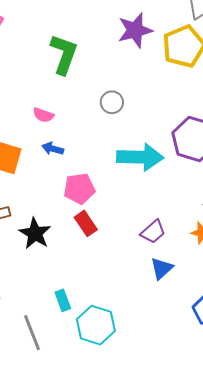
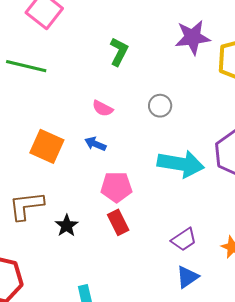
green L-shape: (64, 54) -> (119, 52), size x0.7
pink semicircle: (43, 115) -> (103, 108), moved
black star: (35, 233) -> (67, 226), size x0.7

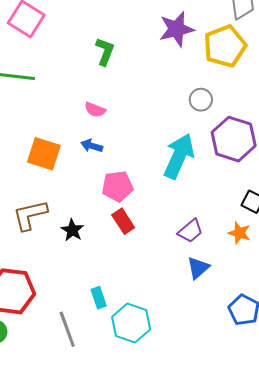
gray circle: (160, 106) -> (201, 100), moved
cyan arrow: (181, 164) -> (179, 156), turned -69

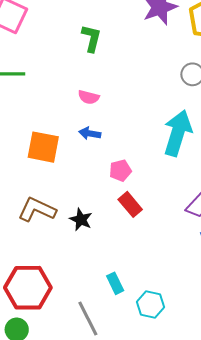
pink pentagon: (117, 186) -> (120, 170), size x0.7
brown L-shape: (30, 215) -> (37, 210), turned 45
cyan hexagon: (131, 323) -> (151, 305), size x0.7

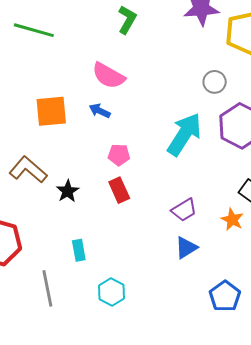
pink semicircle: (89, 97) -> (108, 76), size x1.6
orange square: (43, 147) -> (51, 111), turned -32
cyan rectangle: (115, 283) -> (79, 250), moved

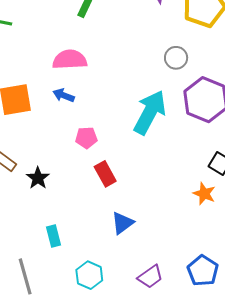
pink semicircle: (108, 76) -> (70, 60), turned 152
red rectangle: (119, 190) -> (105, 174), moved
purple trapezoid: (184, 210) -> (150, 277), moved
blue triangle: (186, 248) -> (122, 223), moved

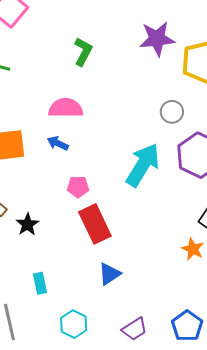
red rectangle: (105, 174) -> (95, 224), size x1.5

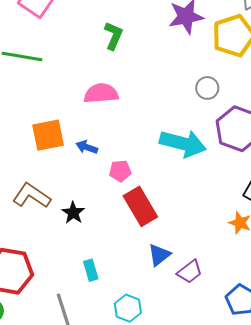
blue arrow: (58, 143) -> (87, 147), moved
cyan arrow: (143, 165) -> (183, 143), turned 78
purple trapezoid: (134, 329) -> (190, 272), moved

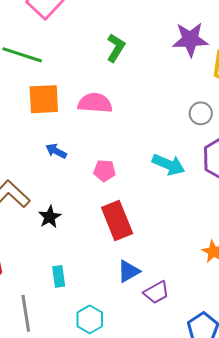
orange square: (48, 135) -> (44, 99), moved
cyan arrow: (183, 143) -> (168, 165), size x0.7
blue arrow: (87, 147) -> (56, 151), moved
pink pentagon: (120, 171) -> (104, 171), moved

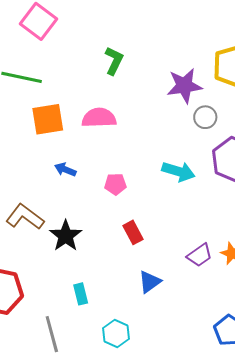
purple star: (190, 39) -> (184, 86), moved
black star: (50, 217) -> (66, 236), size x1.4
red rectangle: (117, 221) -> (133, 232), size x0.6
purple trapezoid: (156, 292) -> (200, 255), moved

